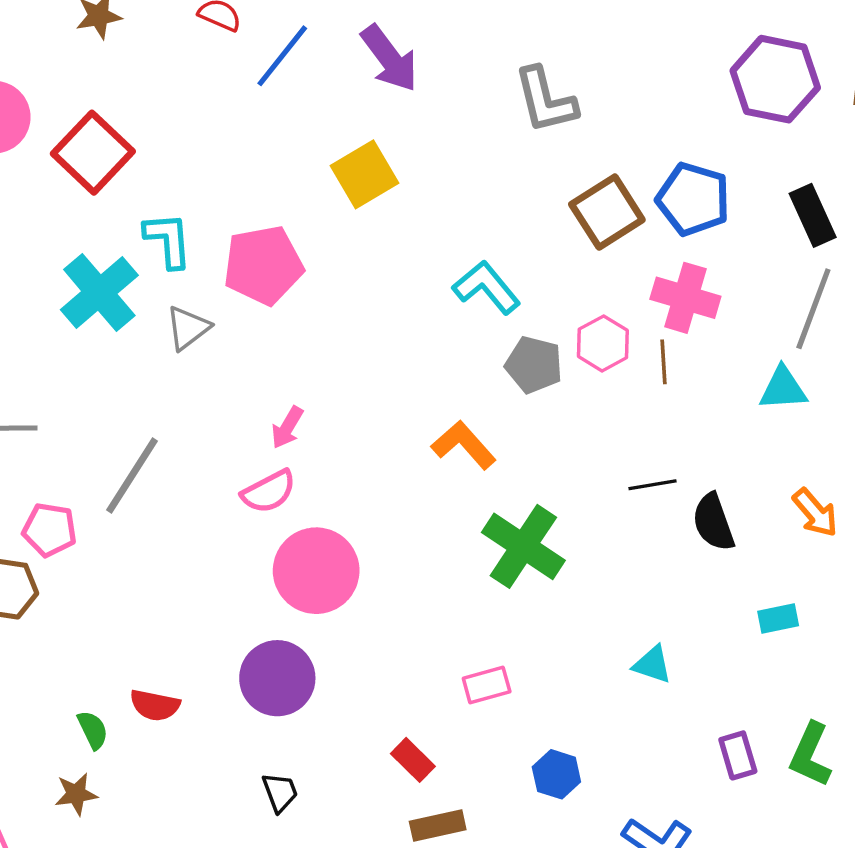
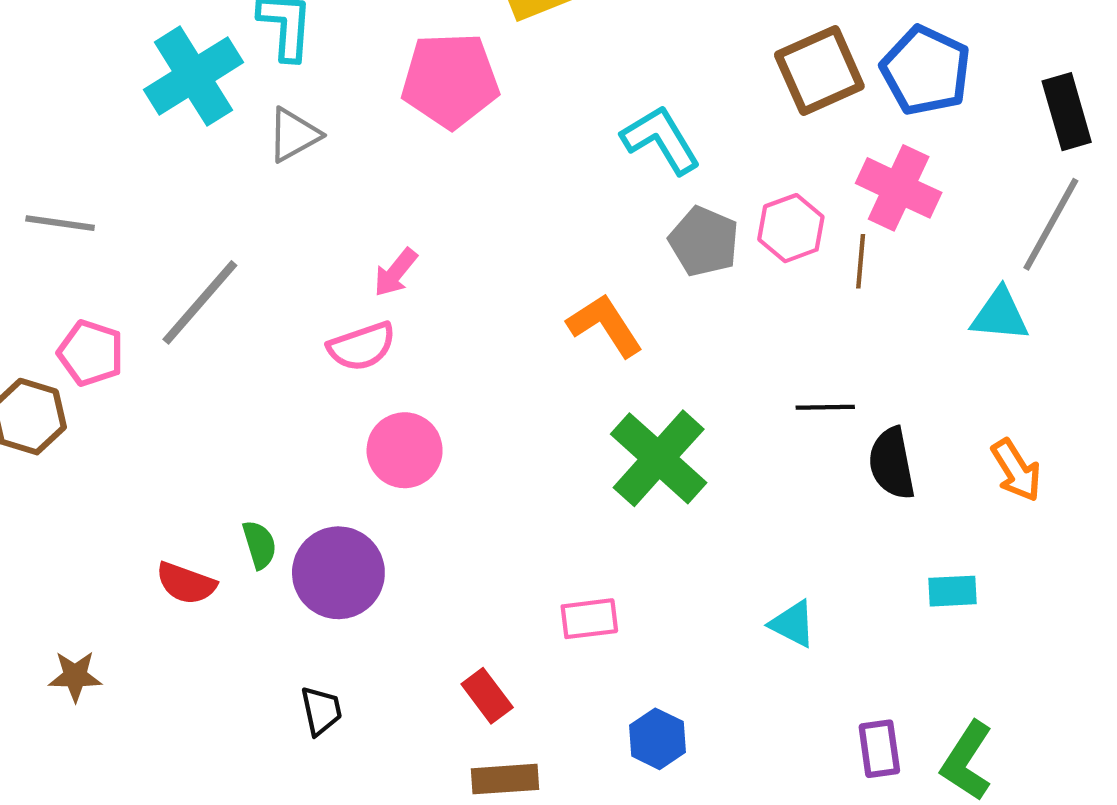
pink pentagon: (263, 265) -> (450, 80), moved
pink circle: (316, 571) -> (405, 450), size x0.7
green semicircle: (93, 730) -> (259, 545), moved

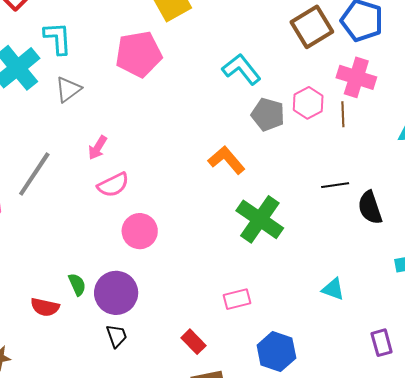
pink arrow: (396, 272) -> (98, 148), moved
black trapezoid: (321, 711) -> (117, 336), moved
blue hexagon: (657, 739) -> (276, 352), size x1.4

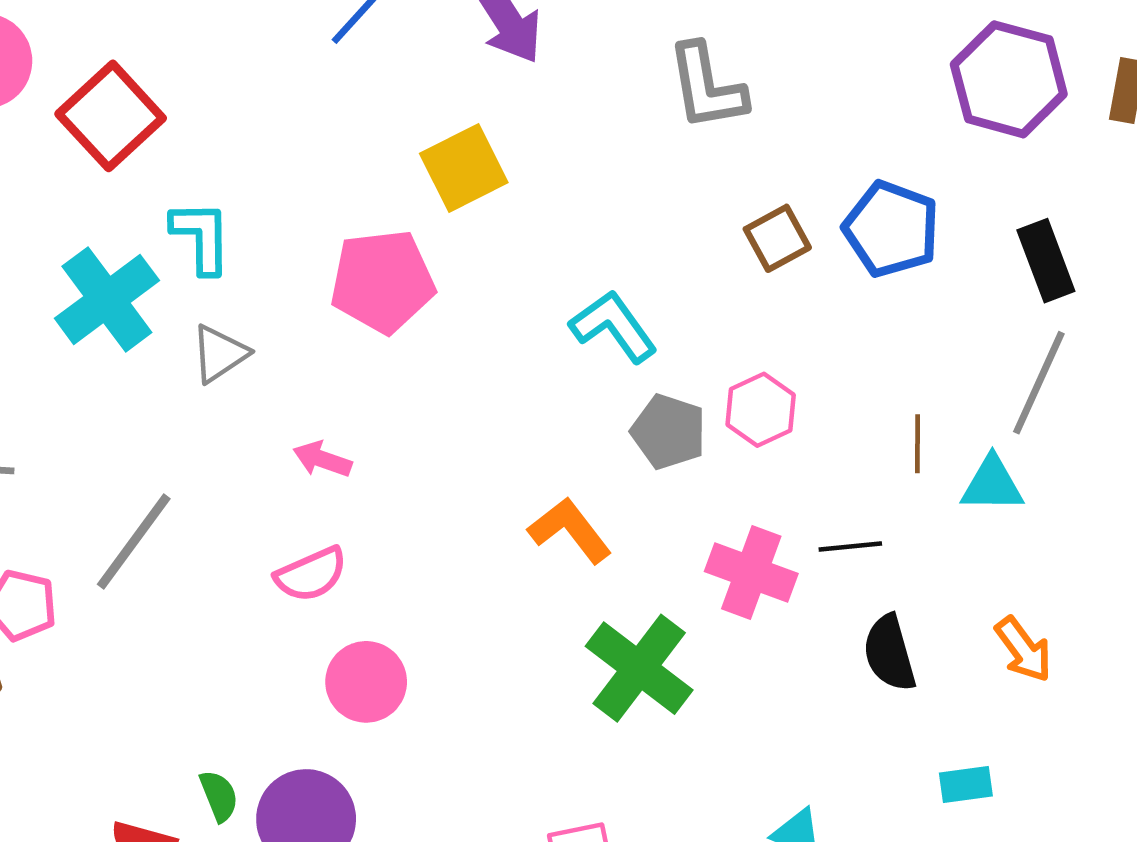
brown square: (312, 27) -> (777, 238), size x0.7
pink cross: (356, 77) -> (751, 573), moved
brown line: (343, 114) -> (917, 444), moved
pink arrow: (98, 148) -> (322, 459), moved, turned 75
black line: (335, 185) -> (850, 546), moved

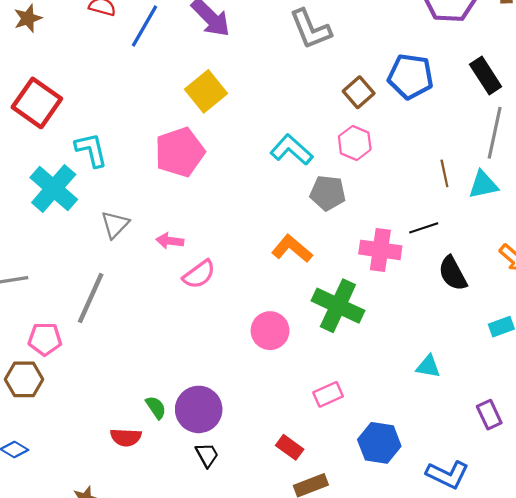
gray triangle: (219, 354) -> (115, 224), moved
pink hexagon: (761, 410) -> (355, 143), moved
pink semicircle: (311, 574) -> (199, 274), moved
pink circle: (366, 682) -> (270, 331), moved

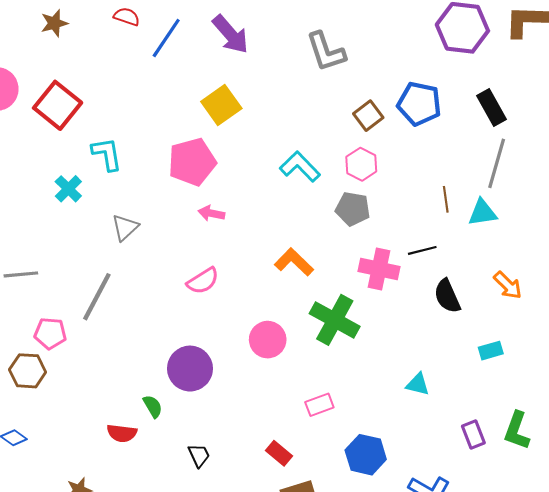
cyan cross: (54, 188) -> (68, 189), size x0.6
gray pentagon: (328, 193) -> (353, 209), moved
pink arrow: (170, 241) -> (211, 213), moved
purple circle: (199, 409) -> (190, 369), moved

